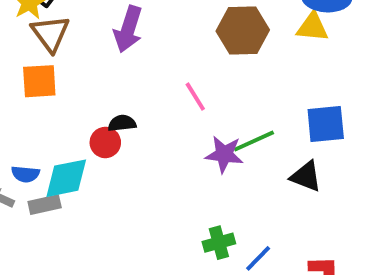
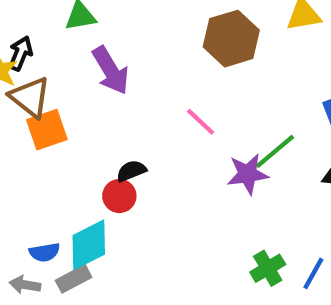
purple arrow: (128, 29) -> (111, 70), turned -33
orange square: (39, 81) -> (47, 130), moved

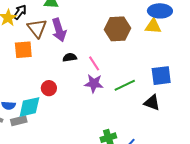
brown triangle: (30, 97) -> (37, 28), moved
black semicircle: (131, 171) -> (70, 57), moved
purple star: (248, 174) -> (94, 84), moved

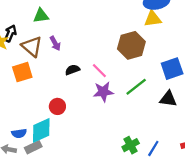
brown hexagon: (117, 29) -> (131, 45), moved
purple arrow: (59, 30) -> (55, 43), size x0.6

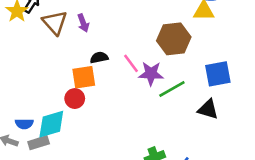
orange square: (22, 72) -> (84, 77), moved
purple star: (103, 92) -> (151, 74), moved

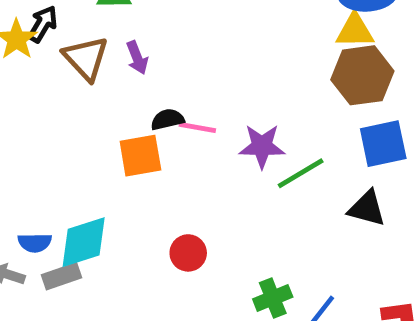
brown hexagon: (174, 39) -> (362, 75), moved
pink line: (131, 63) -> (197, 127), moved, turned -42
red circle: (75, 99) -> (188, 253), moved

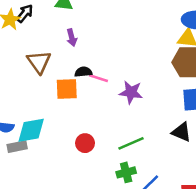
brown triangle: (86, 58) -> (39, 62), moved
green line: (301, 173) -> (131, 143), moved

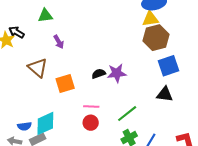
black arrow: (25, 13) -> (17, 32), turned -84
black semicircle: (83, 72) -> (99, 74), moved
pink line: (98, 78) -> (91, 106), moved

